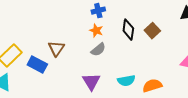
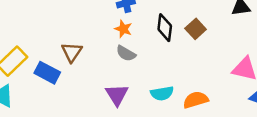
gray semicircle: (98, 50) -> (126, 53), turned 70

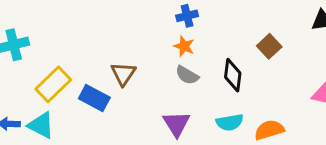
black diamond: (165, 28) -> (233, 75), moved

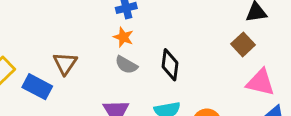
brown square: (269, 46) -> (243, 44), moved

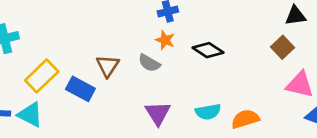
gray semicircle: (126, 65) -> (149, 63), moved
black diamond: (170, 65) -> (208, 50), moved, turned -64

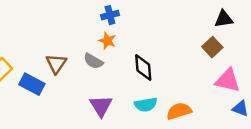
black diamond: (208, 50) -> (143, 68), moved, turned 52

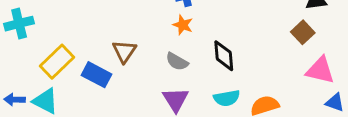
gray semicircle: (93, 61) -> (177, 62), moved

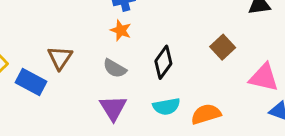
brown square: (303, 32) -> (223, 47), moved
black diamond: (224, 56) -> (163, 62), turned 40

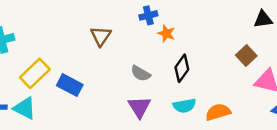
orange star: (121, 30) -> (166, 34), moved
brown square: (223, 47) -> (246, 55), moved
brown triangle: (60, 58) -> (101, 36), moved

